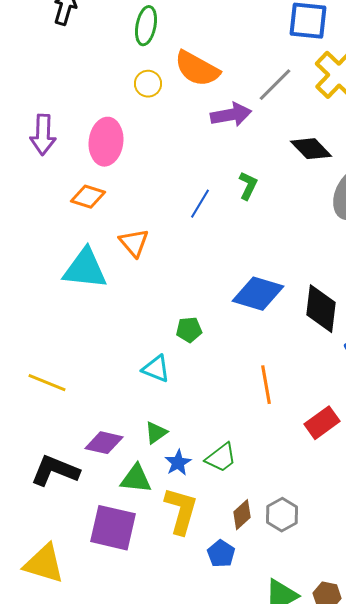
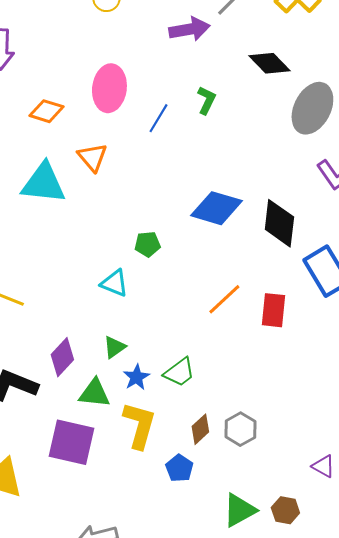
pink ellipse: (106, 142) -> (109, 88), moved
orange line: (266, 385) -> (224, 299), turned 57
red rectangle: (322, 423) -> (273, 310), moved, turned -48
purple diamond: (104, 443) -> (62, 357), turned -60

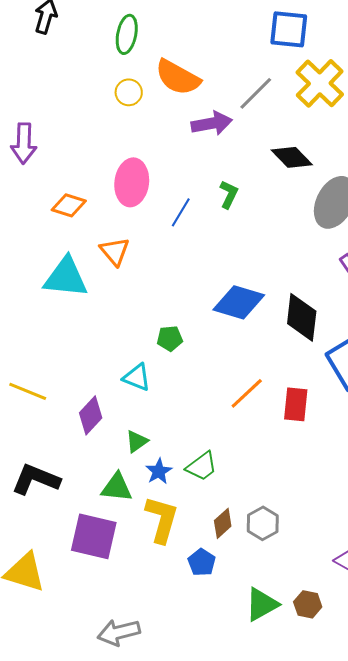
purple diamond: (62, 357) -> (91, 415), moved

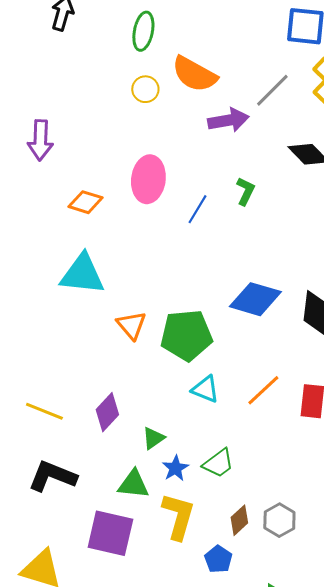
orange triangle: (115, 251) -> (131, 325), moved
green pentagon: (170, 338) -> (186, 335), size x2.0
cyan triangle: (137, 377) -> (205, 389), moved
yellow line: (28, 391) -> (44, 411), moved

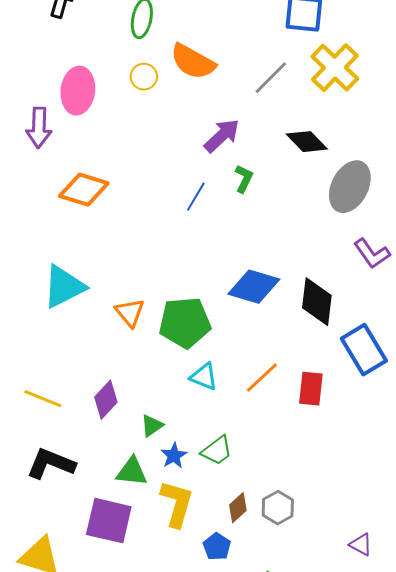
purple arrow: (228, 120) -> (222, 136), moved, turned -33
pink ellipse: (148, 179) -> (78, 91), moved
orange diamond: (85, 202) -> (84, 190), size x1.4
cyan triangle: (82, 274) -> (64, 287), moved, turned -33

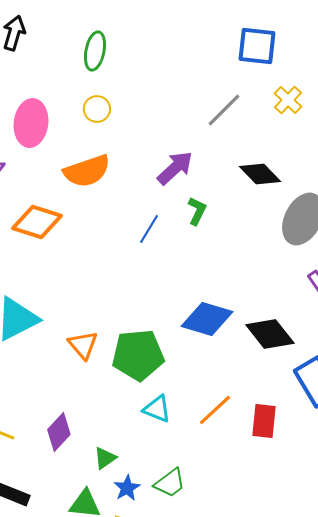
orange semicircle: (193, 62) -> (87, 171), moved, turned -48
yellow cross: (335, 68) -> (288, 100), size x0.6
black diamond: (317, 302) -> (270, 334), turned -45

